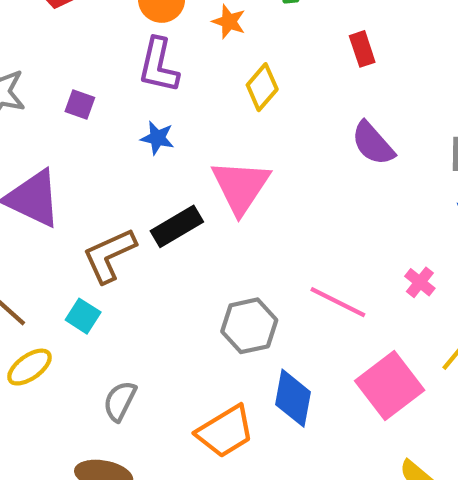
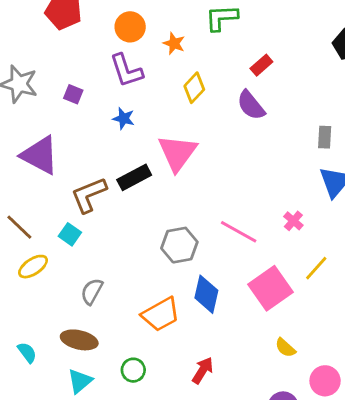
red rectangle: (362, 49) -> (261, 65), turned 65
purple L-shape: (159, 65) -> (126, 71), turned -33
purple semicircle: (373, 143) -> (251, 105), moved

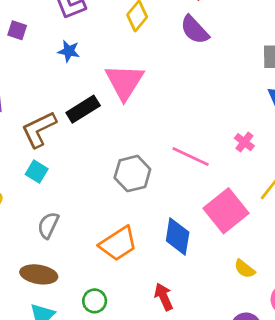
cyan square: (70, 234) -> (37, 172), moved
blue diamond: (206, 294) -> (178, 236), moved
red arrow: (203, 370) -> (164, 297), turned -52

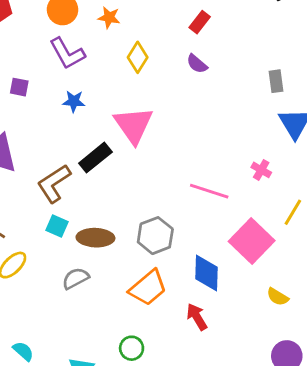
purple semicircle: (195, 30) -> (197, 64), size x0.7
gray hexagon: (132, 174) -> (155, 236), moved
gray semicircle: (48, 225) -> (76, 278), turned 44
brown ellipse: (39, 274) -> (95, 238), moved
red arrow: (164, 297) -> (197, 317), moved

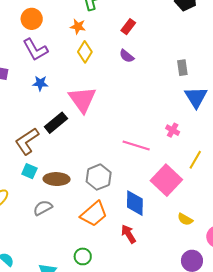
orange star: (109, 17) -> (78, 26), moved

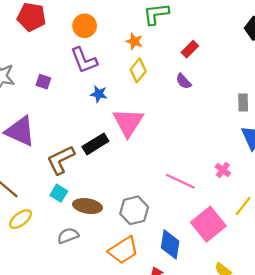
blue star: (40, 83) -> (99, 94), moved

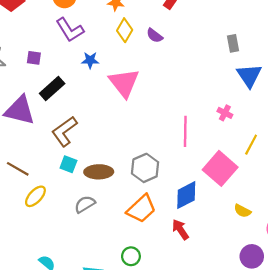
purple semicircle: (184, 81) -> (155, 36), moved
black rectangle: (95, 144) -> (52, 89), moved
pink line: (180, 181) -> (185, 131), turned 76
blue diamond: (170, 244) -> (186, 195), turned 64

